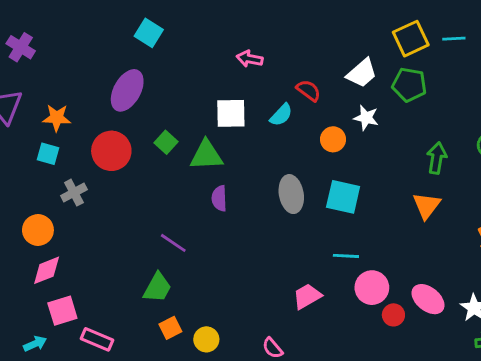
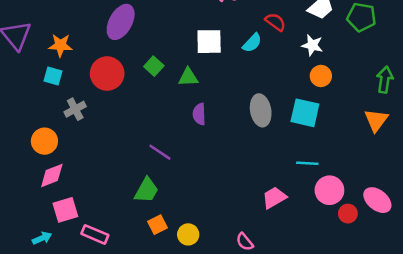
white star: (366, 118) -> (312, 45), moved
orange circle: (333, 139) -> (321, 76), moved
green triangle: (206, 155) -> (188, 77), size x0.7

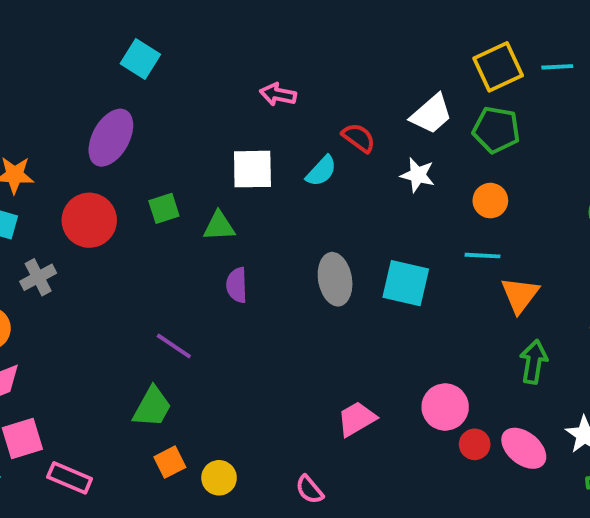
green square: (154, 66) -> (164, 208), turned 30
orange circle: (321, 76) -> (490, 201), moved
green arrow: (385, 80) -> (534, 362), moved
cyan line: (307, 163) -> (482, 256), moved
pink ellipse: (377, 200) -> (524, 448), moved

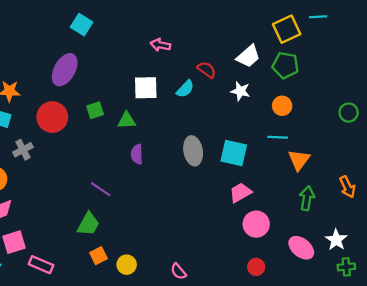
cyan line: (557, 67) -> (318, 17), moved
pink trapezoid: (357, 419) -> (240, 193), moved
red circle: (475, 444) -> (256, 267), moved

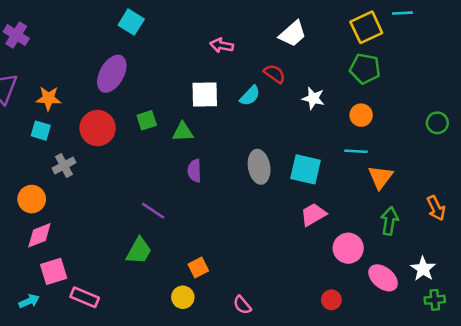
white trapezoid: (248, 56) -> (293, 34), moved
pink circle: (256, 224) -> (348, 248), moved
orange square: (98, 256) -> (198, 268), moved

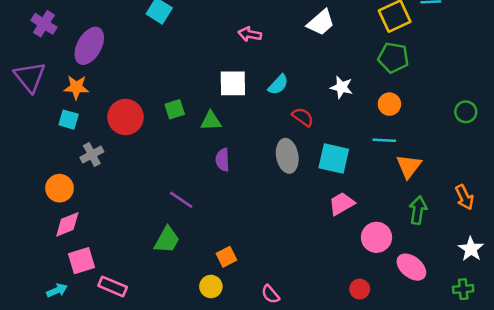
purple ellipse: (112, 74) -> (89, 46), moved
red semicircle: (275, 74) -> (303, 117), moved
white star: (423, 269) -> (471, 249), moved

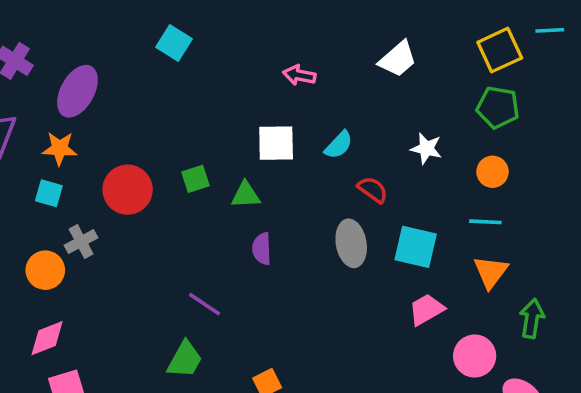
orange triangle: (409, 166) -> (491, 272), moved
orange circle: (60, 188) -> (45, 270), moved

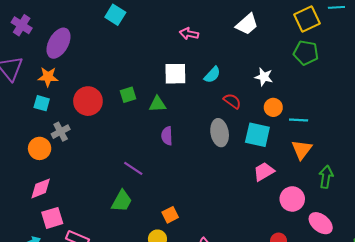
orange circle: (493, 172) -> (273, 107), moved

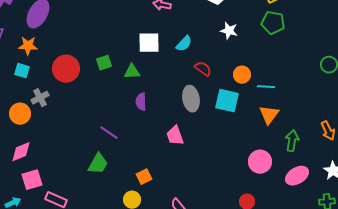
white star: (264, 77) -> (229, 31), moved
pink trapezoid: (264, 172) -> (175, 136), moved, turned -80
pink ellipse: (321, 223) -> (297, 176), moved, turned -70

